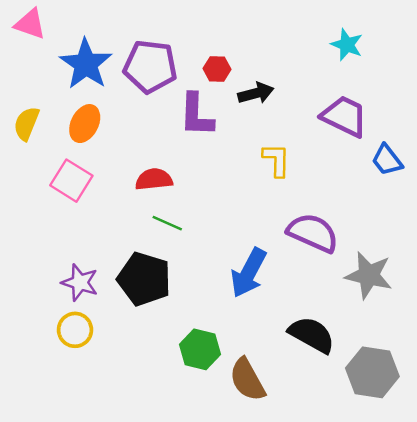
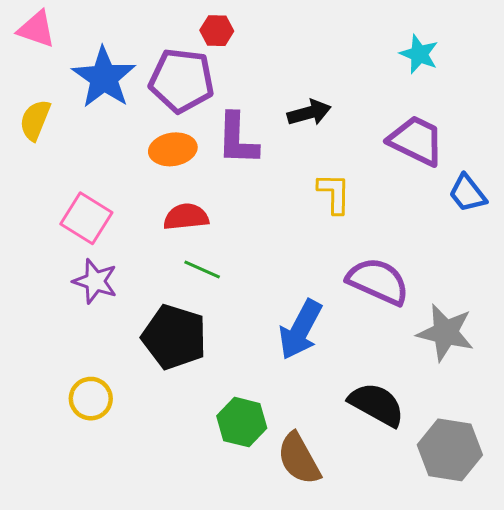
red hexagon: (217, 69) -> (217, 31), moved
yellow semicircle: (26, 124) -> (35, 120), moved
orange ellipse: (85, 124) -> (173, 149), moved, turned 54
purple star: (80, 283) -> (95, 281), moved

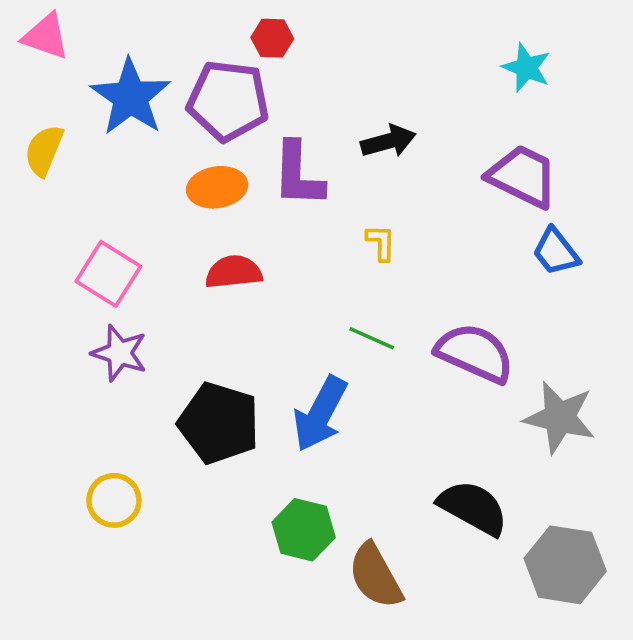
yellow L-shape: (334, 193) -> (381, 243), moved, size x0.7
blue trapezoid: (467, 193) -> (556, 252), moved
green line: (202, 270) -> (372, 338), moved
blue arrow: (300, 330) -> (320, 414), moved

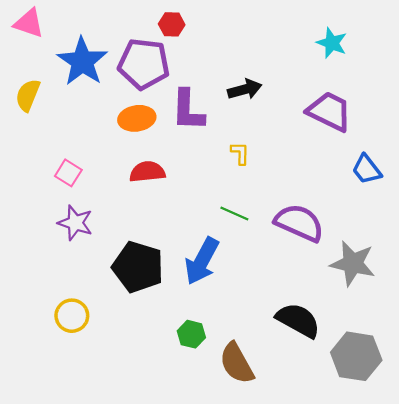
blue trapezoid: (556, 252) -> (367, 169), moved
pink square: (108, 274) -> (68, 173), size x0.7
green hexagon: (304, 530) -> (191, 334), size x0.7

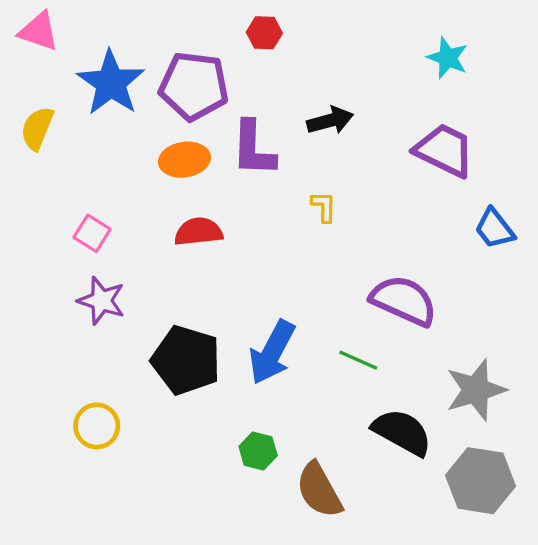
red hexagon: (172, 24) -> (264, 33), moved
green line: (234, 214) -> (358, 360), moved
gray star: (353, 263) -> (476, 390), moved, turned -30

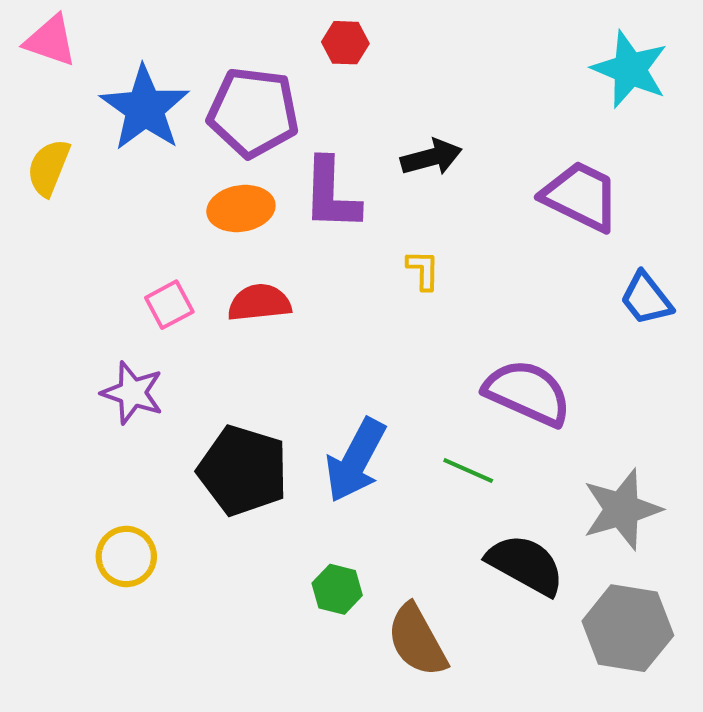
cyan star: (448, 58) -> (630, 69), moved, size x1.4
pink square: (92, 233) -> (169, 305), moved, turned 30

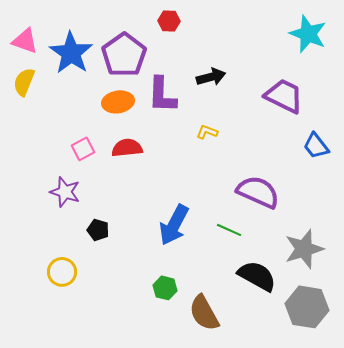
pink triangle: (51, 41) -> (25, 41), moved
purple pentagon: (253, 112) -> (124, 55), turned 30
yellow L-shape: (423, 270) -> (207, 132), turned -70
black pentagon: (243, 471) -> (98, 230), moved, size x0.5

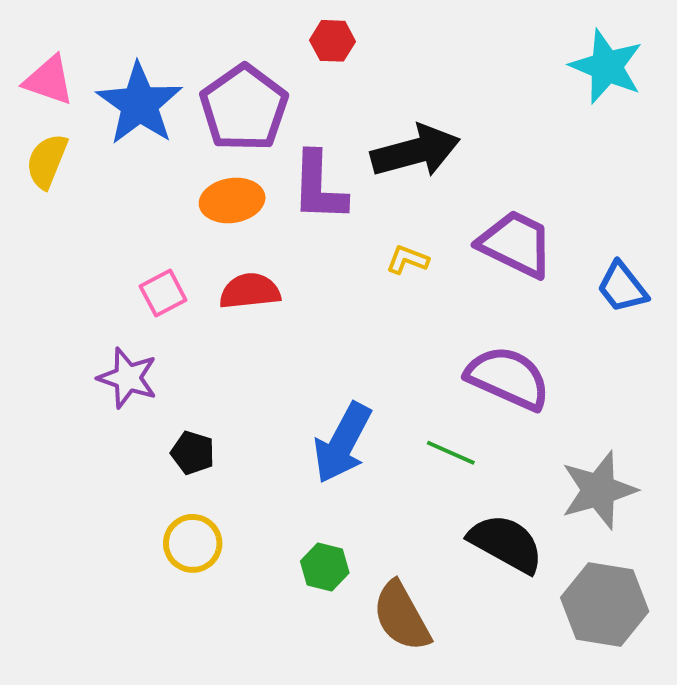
black arrow: (211, 77) -> (415, 151), size x1.5
purple trapezoid: (284, 96) -> (516, 244), moved
yellow circle: (62, 272) -> (193, 543), moved

